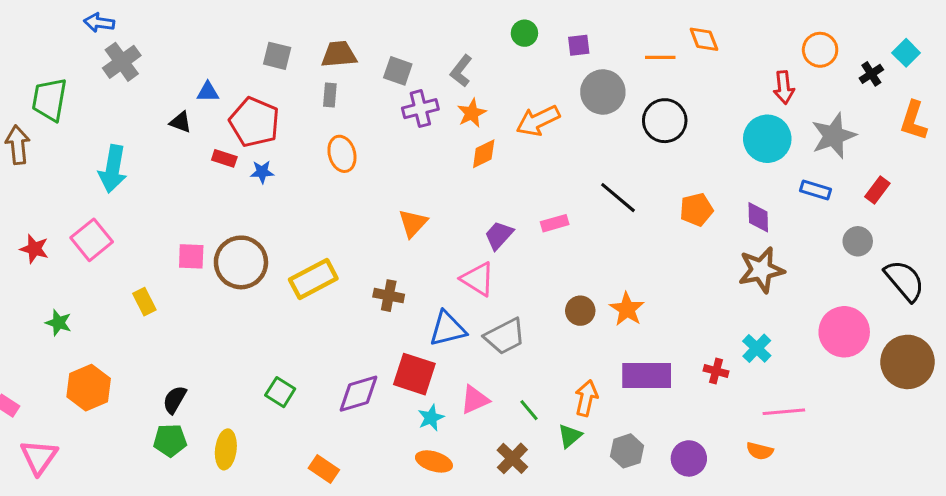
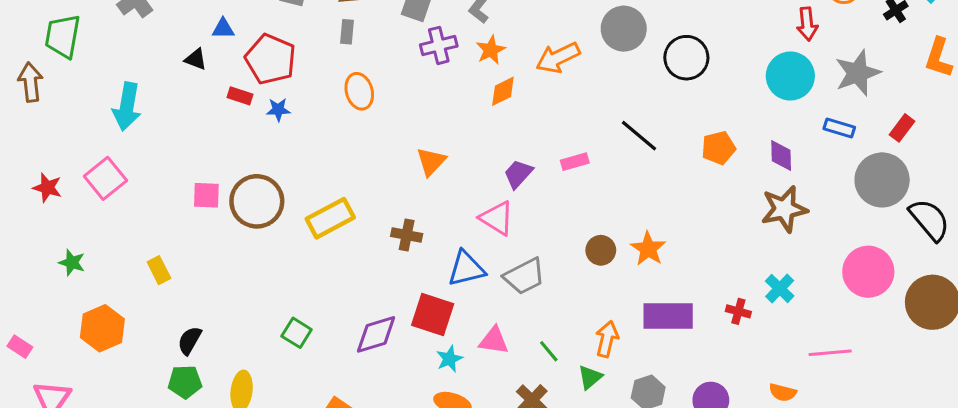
gray circle: (858, 241) -> (882, 180), size x1.8
yellow rectangle: (144, 302) -> (159, 270), moved
pink triangle: (475, 400) -> (494, 340), turned 32
pink line: (784, 412) -> (830, 353), moved

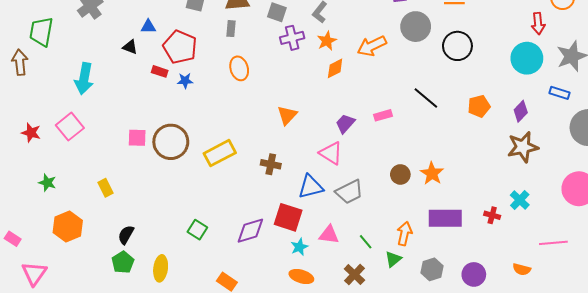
purple diamond: (781, 155) -> (521, 111), turned 45
green pentagon: (185, 382) -> (123, 262), turned -30

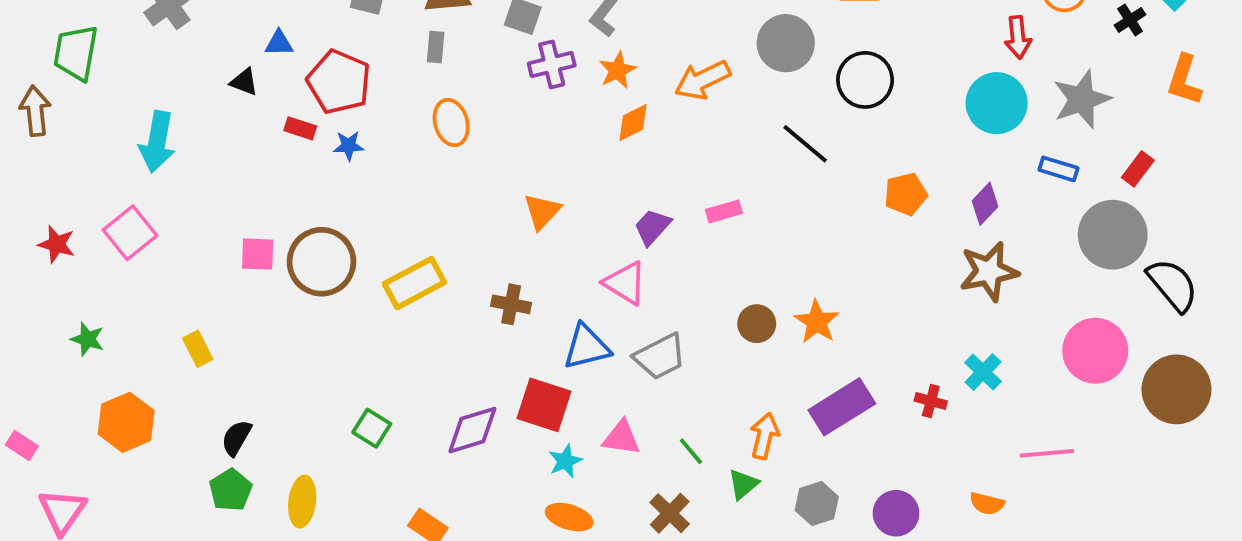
black line: (426, 98) -> (805, 144), moved
purple rectangle: (445, 218) -> (842, 407), turned -32

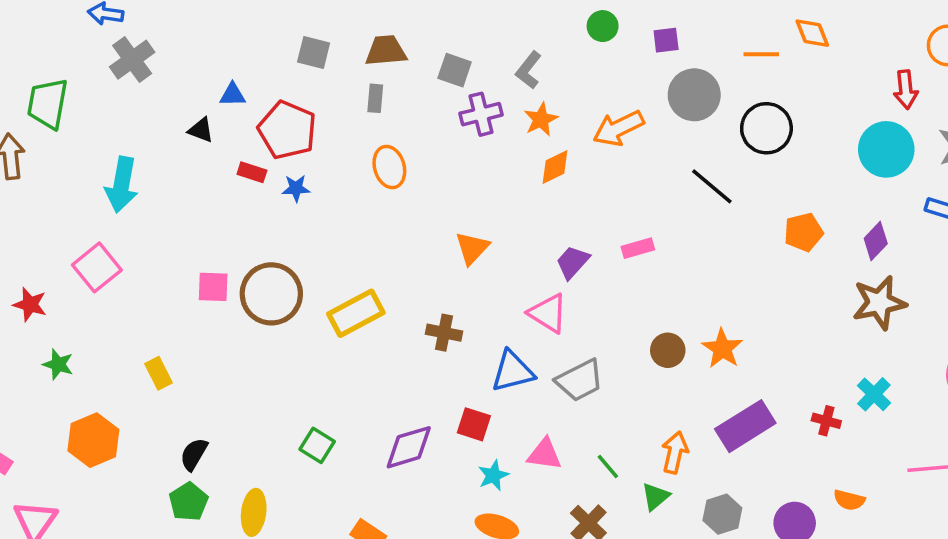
red star: (57, 244) -> (30, 304), moved
red square: (544, 405) -> (474, 424), size x0.7
orange semicircle: (987, 504) -> (849, 500), moved

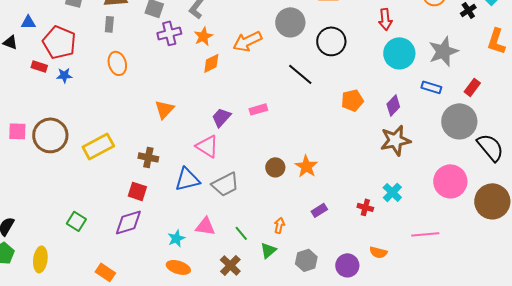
red arrow: (906, 89) -> (385, 19), moved
red square: (474, 424) -> (137, 191), moved
purple rectangle: (745, 426) -> (319, 210), size x0.5
orange arrow: (675, 452) -> (279, 225), size x0.7

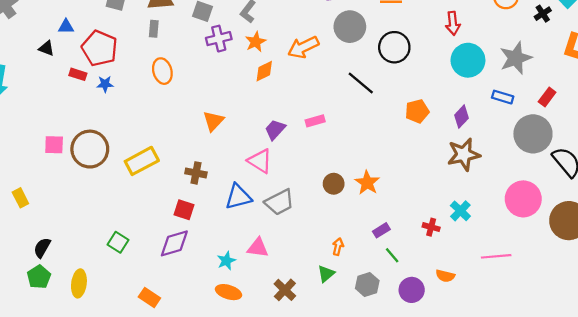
green line: (241, 233) -> (392, 255), moved

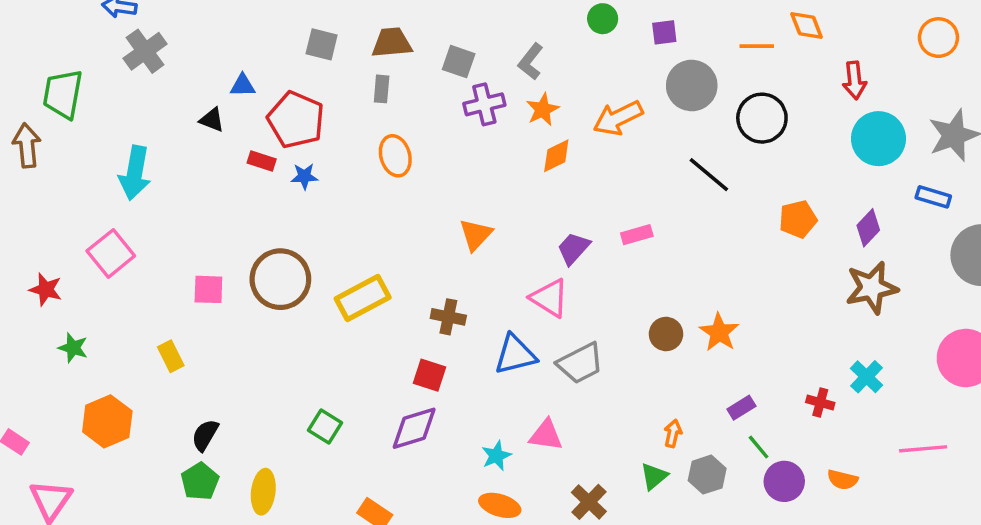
pink square: (54, 145) -> (208, 289), moved
gray hexagon: (367, 285) -> (707, 475), moved
purple circle: (412, 290) -> (784, 481), moved

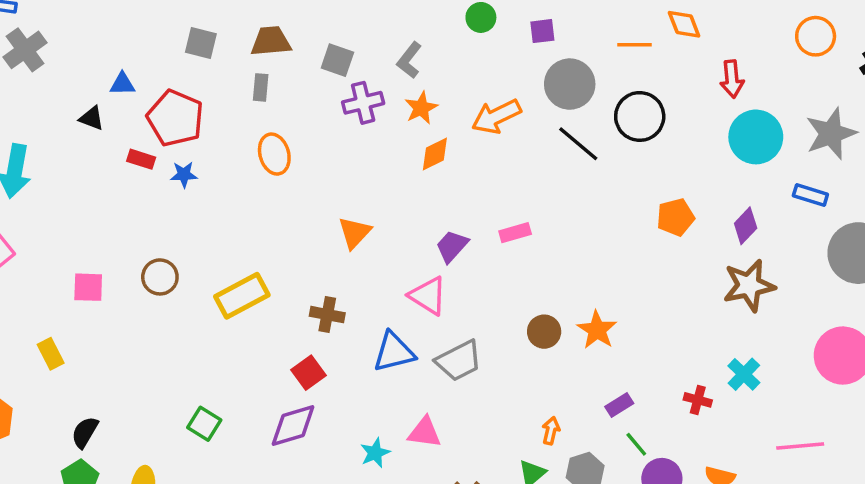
black line: (709, 175) -> (578, 144), moved
brown circle: (280, 279) -> (160, 277), size x0.6
red square: (430, 375) -> (308, 373), turned 36

